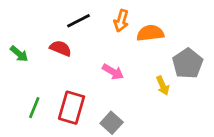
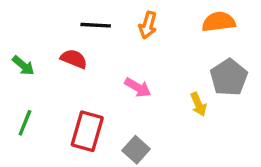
black line: (78, 21) -> (96, 25), turned 30
orange semicircle: (150, 33) -> (219, 22), moved
green line: (34, 108) -> (25, 123), moved

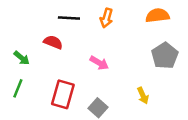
green arrow: (23, 66) -> (22, 58), moved
yellow arrow: (198, 104) -> (143, 96), moved

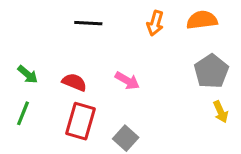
orange arrow: (107, 18) -> (155, 23), moved
red semicircle: (53, 42) -> (74, 82), moved
yellow arrow: (143, 96) -> (221, 112), moved

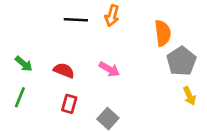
orange semicircle: (202, 20) -> (163, 33), moved, turned 90
orange arrow: (155, 23) -> (112, 16), moved
red rectangle: (81, 121) -> (69, 104), size x0.6

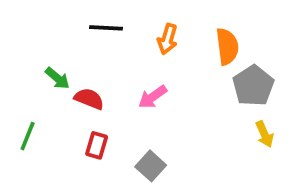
orange arrow: (112, 16) -> (168, 39), moved
green arrow: (24, 64) -> (57, 78), moved
pink arrow: (109, 69) -> (153, 97), turned 115

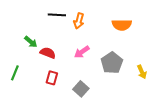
orange arrow: (168, 39) -> (79, 21), moved
orange semicircle: (227, 47) -> (122, 25), turned 96
gray pentagon: (253, 86) -> (112, 63), moved

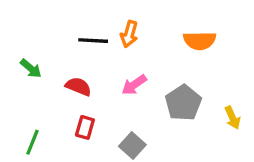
black line: (57, 15) -> (93, 41), moved
green arrow: (31, 42) -> (31, 68), moved
green line: (15, 73) -> (32, 142), moved

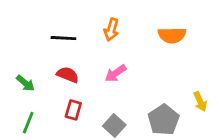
black line: (93, 41) -> (63, 38), moved
green arrow: (31, 68) -> (25, 83), moved
gray pentagon: (183, 103) -> (164, 120), moved

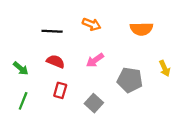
orange arrow: (111, 30) -> (92, 24), turned -84
yellow arrow: (200, 102) -> (165, 68), moved
gray pentagon: (164, 120) -> (130, 80), moved, turned -30

